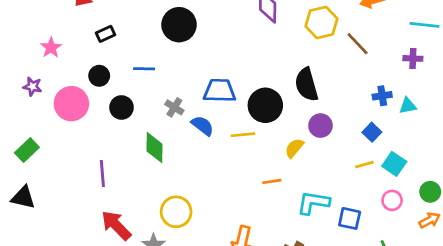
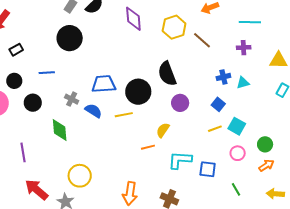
yellow semicircle: (294, 148) -> (163, 130), moved

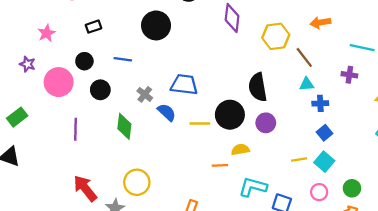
cyan triangle: (243, 83) -> (307, 84), moved
black circle: (138, 92) -> (230, 115), moved
blue square: (218, 104) -> (325, 133), moved
yellow semicircle: (163, 130) -> (240, 150), turned 35
purple line: (23, 152) -> (76, 129), moved

